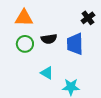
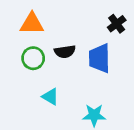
cyan triangle: (47, 73) -> (50, 97), moved

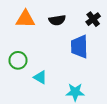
black semicircle: (65, 52) -> (57, 20), moved
green circle: (33, 58) -> (18, 60), moved

